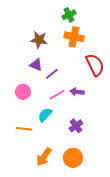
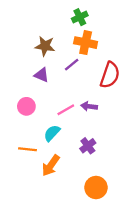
red semicircle: (95, 65) -> (110, 75), turned 45
purple line: (52, 74) -> (72, 65), moved
orange arrow: (44, 157) -> (51, 165), moved
orange circle: (73, 158) -> (96, 188), moved

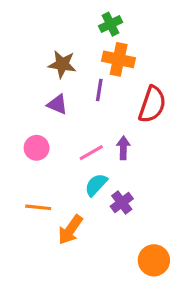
purple line: (72, 65) -> (99, 90), turned -42
purple arrow: (89, 106) -> (123, 148), turned 84
cyan semicircle: (52, 133) -> (96, 185), moved
orange circle: (96, 188) -> (154, 260), moved

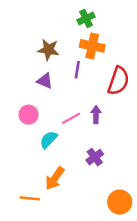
cyan semicircle: (96, 185) -> (49, 140), moved
orange line: (38, 207) -> (30, 198), moved

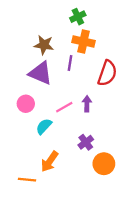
purple triangle: (45, 81) -> (40, 73), size x1.6
orange circle: (120, 202) -> (104, 164), moved

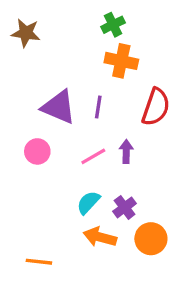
brown star: (44, 45) -> (26, 33), moved
purple line: (70, 63) -> (98, 107), moved
cyan semicircle: (44, 126) -> (88, 202), moved
orange arrow: (50, 161) -> (100, 237), moved, turned 70

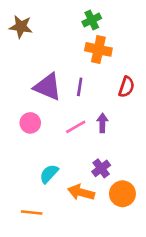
red semicircle: (156, 107) -> (126, 87), size x0.7
cyan semicircle: (88, 202) -> (49, 174), moved

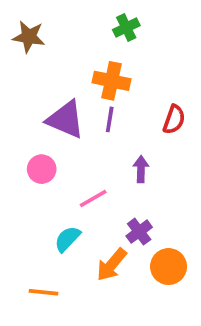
orange cross: (98, 49) -> (112, 81), moved
pink line: (76, 127) -> (93, 199), moved
orange arrow: (81, 192) -> (112, 265), turned -65

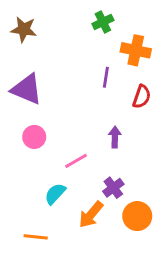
orange cross: (112, 81) -> (136, 50), moved
purple triangle: (66, 119) -> (27, 89), moved
purple line: (110, 119) -> (106, 77), moved

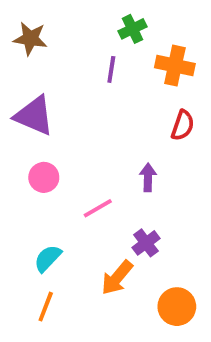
purple line: (106, 77) -> (111, 69), moved
cyan semicircle: (55, 194) -> (48, 258), moved
orange circle: (137, 216) -> (177, 307), moved
orange line: (36, 237) -> (46, 307), turned -75

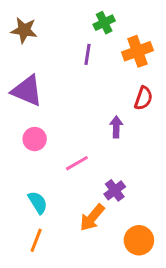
orange cross: (175, 66) -> (137, 51), turned -32
purple arrow: (148, 177) -> (116, 127), moved
cyan semicircle: (48, 258) -> (38, 202), turned 105

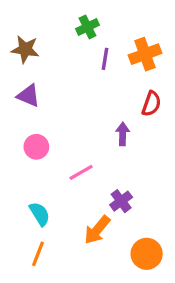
green cross: (104, 23) -> (88, 27), moved
brown star: (24, 30) -> (25, 49), moved
purple line: (88, 54) -> (105, 59), moved
purple triangle: (27, 91) -> (28, 96), size x0.7

